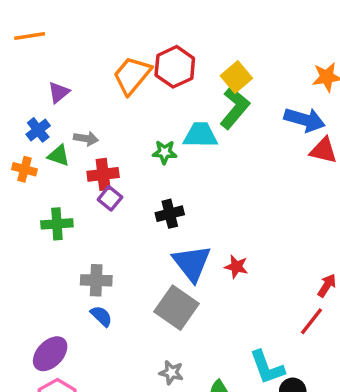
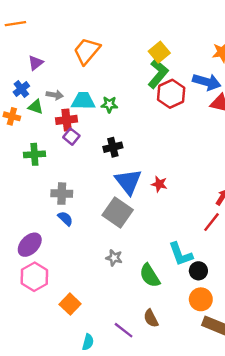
red hexagon: (175, 67) -> (171, 94), moved
cyan trapezoid: (200, 135) -> (83, 101), moved

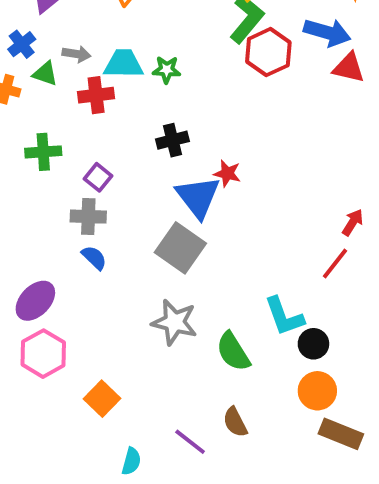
purple square: (71, 137) -> (98, 177), moved
red star: (159, 184) -> (227, 173), moved
gray star: (114, 258) -> (174, 322), size x1.6

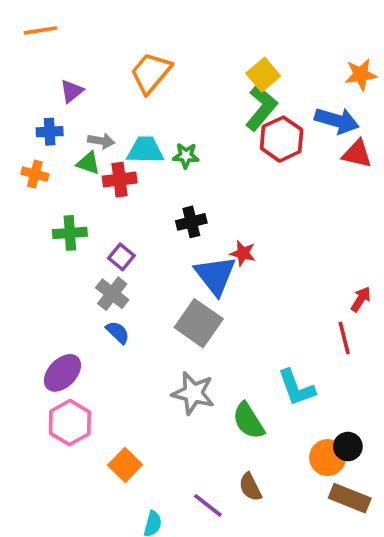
blue cross: (22, 44) -> (50, 132), turned 35
green triangle: (45, 74) -> (88, 163), moved
gray cross: (88, 217) -> (112, 294), turned 36
red line: (335, 264) -> (344, 338), turned -52
black circle: (313, 344) -> (348, 447), moved

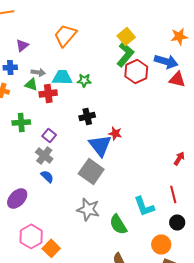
red line: (344, 338) -> (173, 194), moved
pink hexagon: (70, 423) -> (31, 236), moved
black circle: (348, 447) -> (177, 222), moved

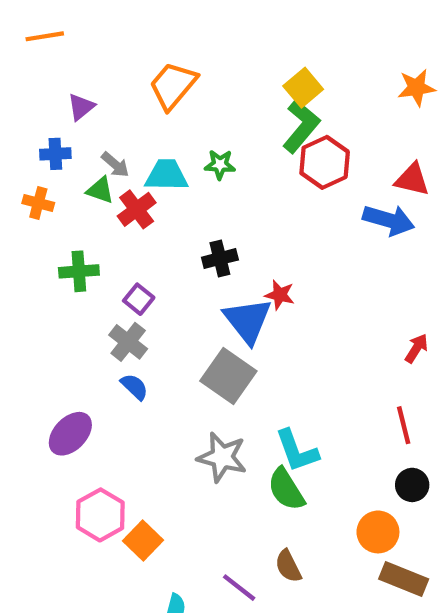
blue arrow: (166, 61) -> (389, 220), moved
gray arrow: (38, 72) -> (115, 165), turned 32
green star: (84, 80) -> (220, 165), moved
red cross: (48, 93) -> (137, 209), turned -30
cyan L-shape: (144, 206) -> (297, 451), moved

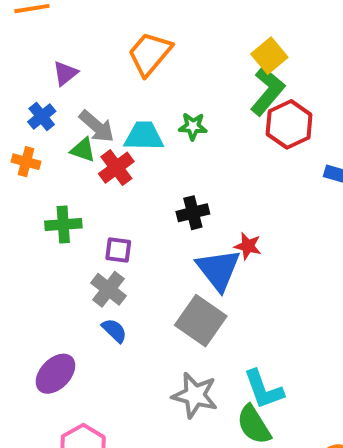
blue cross: (55, 154) -> (42, 117), turned -36
gray arrow: (115, 165) -> (97, 126), size x1.4
purple square: (139, 299) -> (118, 250), turned -32

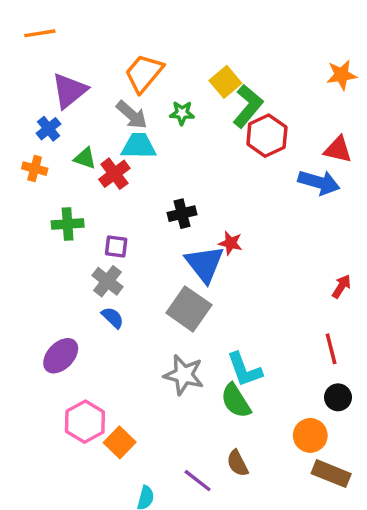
yellow square: (269, 56) -> (225, 82), moved
purple triangle: (65, 73) -> (69, 91), size x1.6
gray arrow: (97, 126) -> (132, 115), moved
green star: (193, 126) -> (182, 113), moved

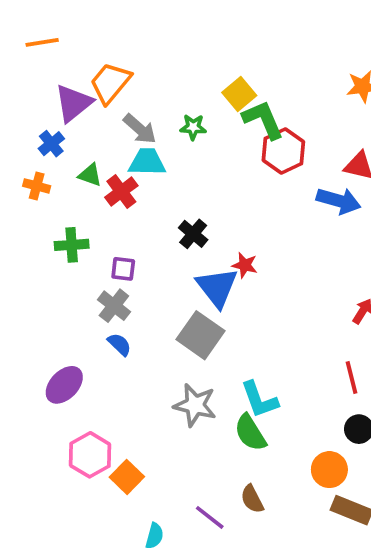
orange trapezoid: (144, 73) -> (110, 83), moved
green L-shape: (248, 106) -> (263, 120), turned -63
black cross: (182, 214) -> (193, 234), turned -36

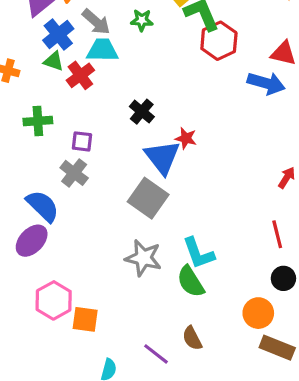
blue cross: (51, 144) -> (58, 34), moved, size x1.4
blue semicircle: (119, 344) -> (43, 206), moved, size x1.6
orange square: (127, 477) -> (85, 319), turned -36

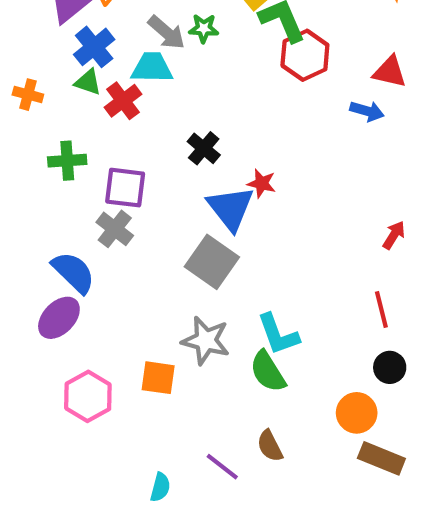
gray arrow: (96, 22) -> (166, 33), moved
blue arrow: (266, 83) -> (367, 111), size x0.7
purple square: (82, 141) -> (125, 188), size x1.5
orange square: (85, 319) -> (158, 378), moved

